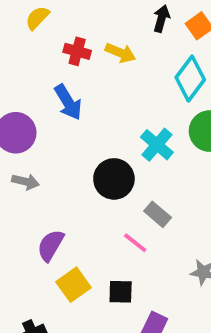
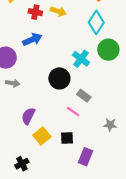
blue arrow: (68, 102) -> (32, 39), turned -78

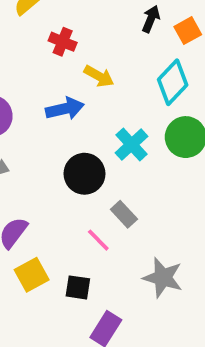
yellow arrow: (58, 11) -> (99, 76), moved
blue arrow: (32, 39) -> (65, 109), moved
gray star: (110, 125) -> (163, 278), size x1.5

